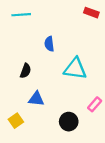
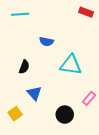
blue semicircle: (49, 44) -> (46, 42), turned -72
blue triangle: (36, 99) -> (34, 93), turned 42

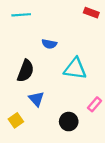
black semicircle: (24, 67) -> (26, 71), size x1.5

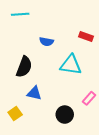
red rectangle: (91, 13) -> (86, 36), moved
blue triangle: (36, 99) -> (34, 93), turned -35

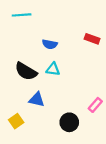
cyan triangle: (71, 65) -> (53, 69), moved, size x0.6
black semicircle: (24, 67) -> (26, 71), turned 100

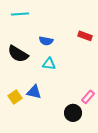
black semicircle: (26, 71) -> (18, 54), moved
yellow square: (16, 121) -> (15, 97), moved
black circle: (69, 122) -> (73, 113), moved

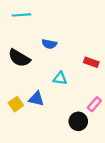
red rectangle: (85, 36) -> (91, 62), moved
cyan triangle: (49, 64) -> (60, 78), moved

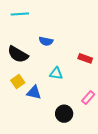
yellow square: (16, 104) -> (18, 81), moved
black circle: (78, 121) -> (64, 114), moved

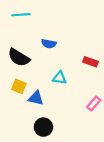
yellow square: (18, 81) -> (19, 86), turned -32
black circle: (64, 114) -> (43, 127), moved

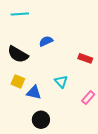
blue semicircle: (49, 44) -> (46, 41), turned 144
cyan triangle: (59, 78) -> (61, 81), moved, turned 40

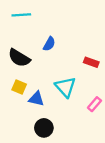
blue semicircle: (46, 41) -> (49, 44), turned 144
cyan triangle: (61, 81) -> (65, 87), size x1.5

